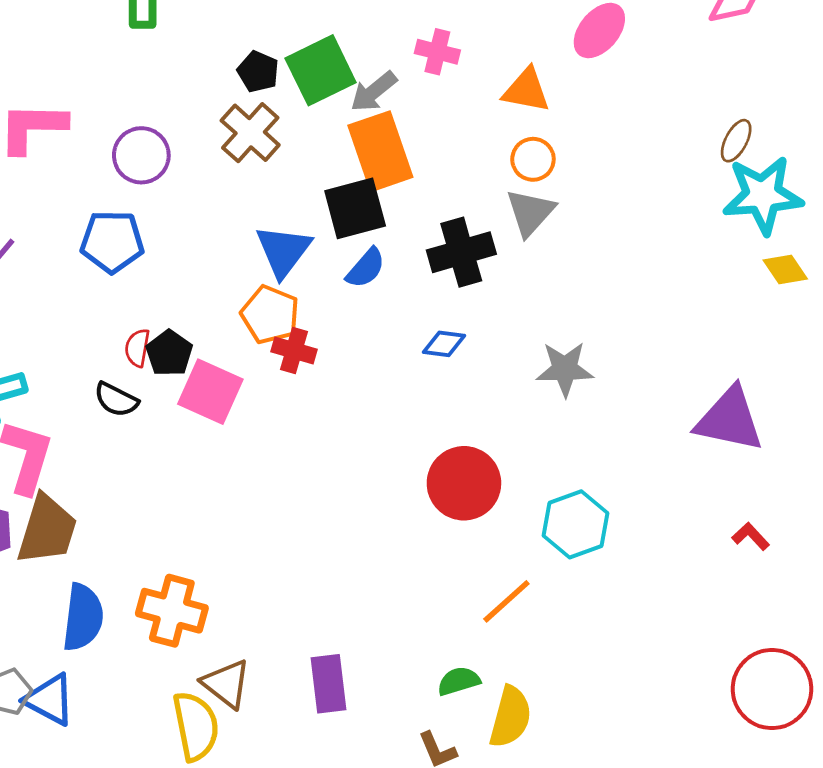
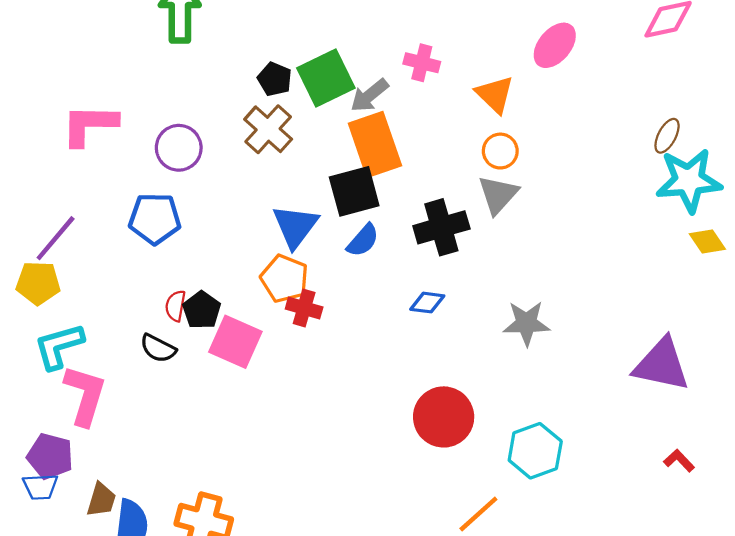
orange triangle: (526, 90) -> (495, 94), turned 33
brown trapezoid: (47, 530) -> (101, 500), moved, size x0.6

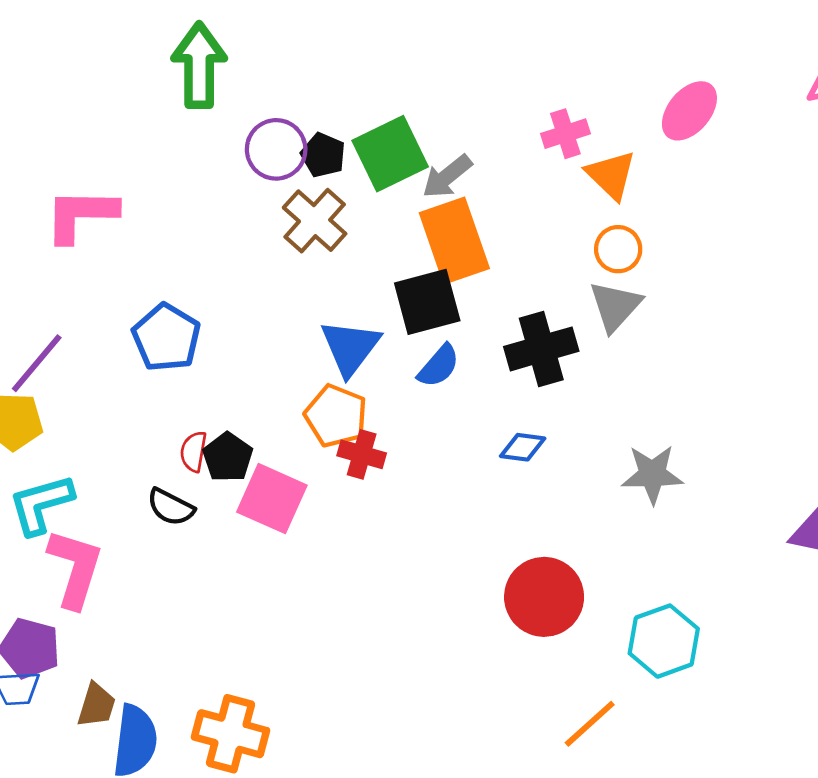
pink cross: (422, 63) -> (565, 134), moved, turned -32
purple circle: (179, 148) -> (276, 149), moved
blue pentagon: (155, 219) -> (166, 337), turned 30

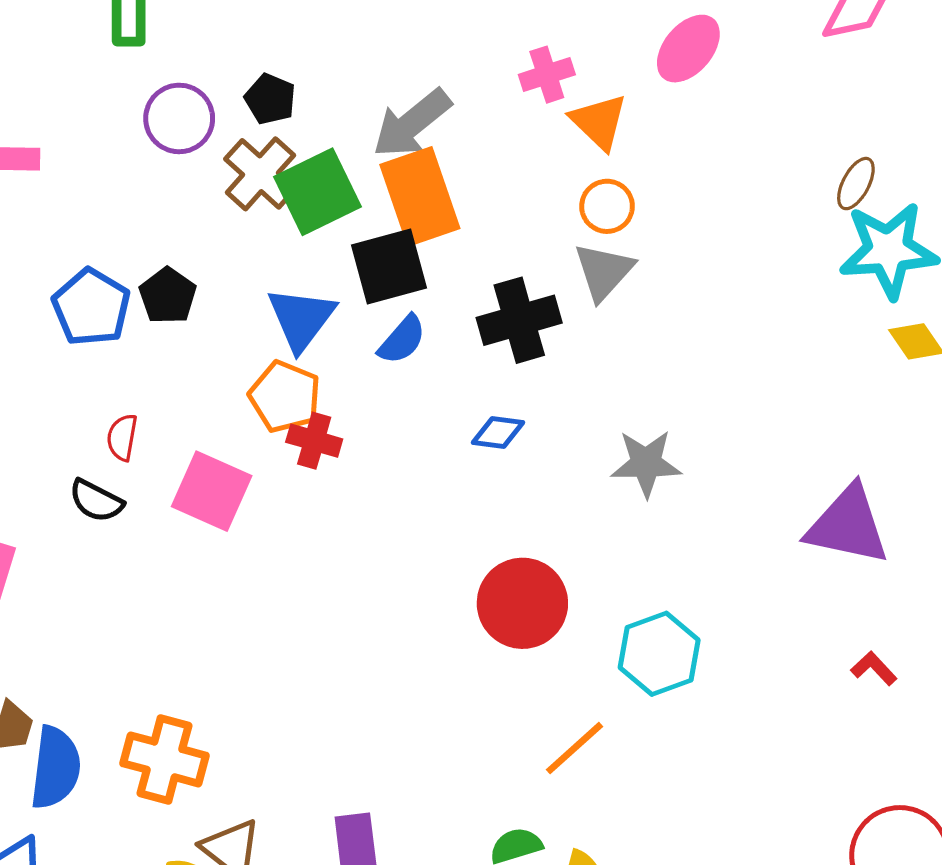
purple circle: (276, 149) -> (179, 118), moved
green square: (390, 154) -> (317, 192), moved
gray arrow: (447, 176) -> (412, 123), size x1.4
black pentagon: (228, 457) -> (168, 296), moved

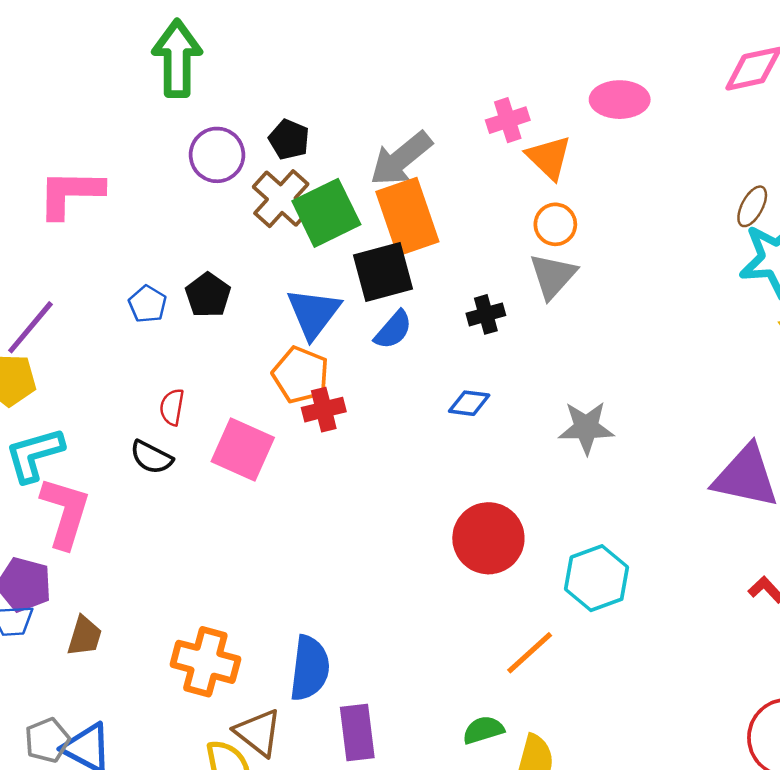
pink ellipse: (688, 49) -> (620, 100), turned 50
blue pentagon: (91, 307) -> (148, 304), size x0.6
black cross: (519, 320) -> (486, 314), size x0.6
red cross: (314, 441) -> (324, 410), turned -30
blue semicircle: (56, 768) -> (310, 668), moved

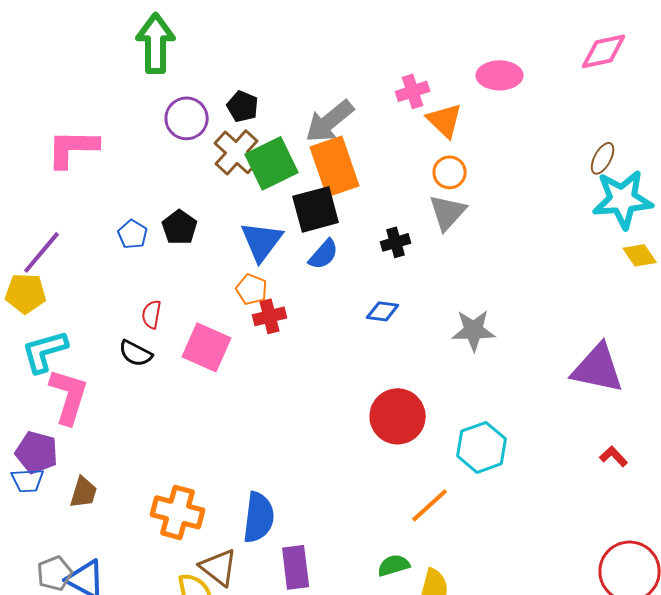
orange pentagon: (301, 375) -> (252, 289), size x0.7

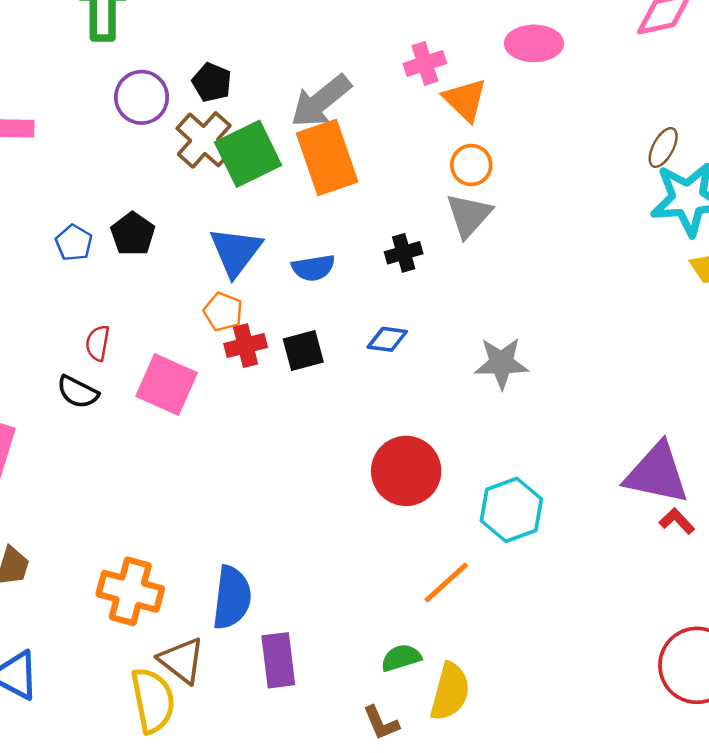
black square: (316, 209) -> (303, 351), moved, size x0.7
blue semicircle: (324, 254) -> (313, 268), turned 40
purple triangle: (598, 368) -> (657, 473), moved

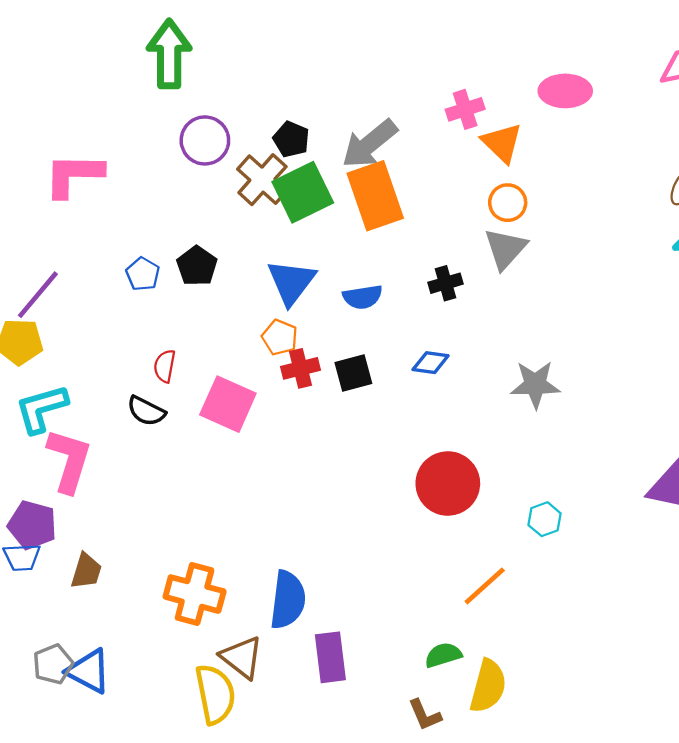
black pentagon: (212, 82) -> (291, 139), moved
cyan hexagon: (511, 510) -> (545, 519), size x0.6

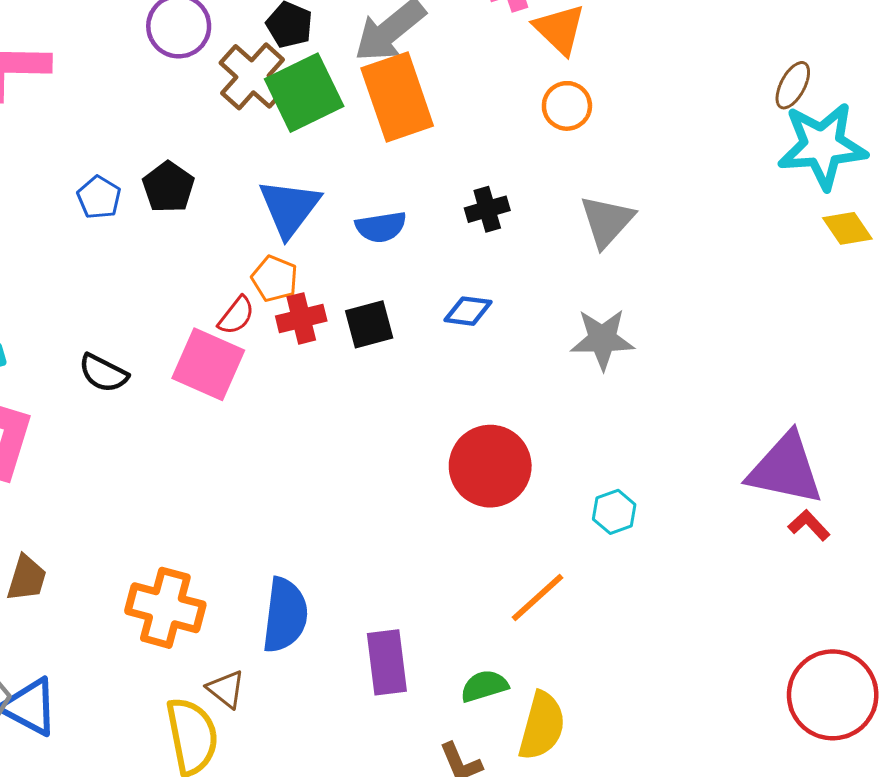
gray triangle: (505, 249) -> (607, 221), moved
red semicircle: (165, 366) -> (236, 316), moved, turned -152
brown triangle: (242, 657) -> (226, 689), size x0.7
purple rectangle: (330, 657) -> (387, 662), moved

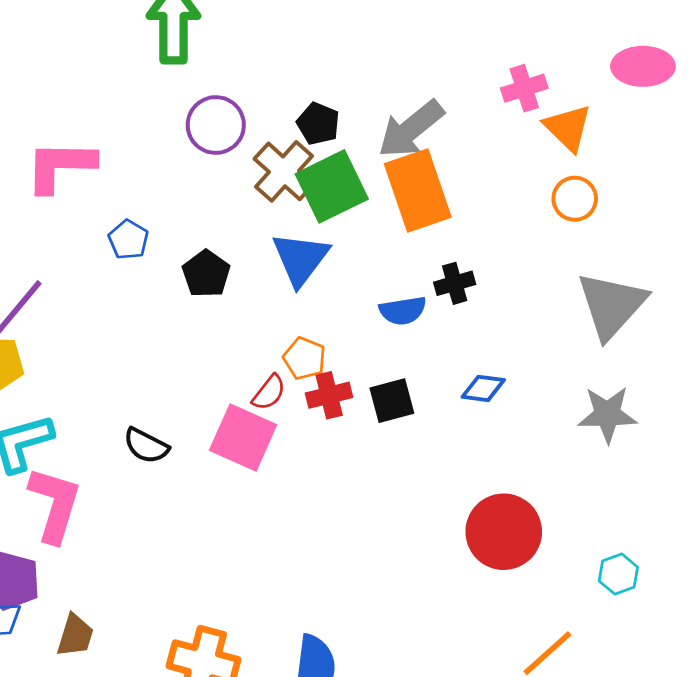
blue pentagon: (99, 197) -> (128, 240), moved
blue triangle: (289, 208) -> (300, 259), moved
black cross: (487, 209) -> (455, 283), moved
gray triangle: (607, 221) -> (612, 305), size x1.4

